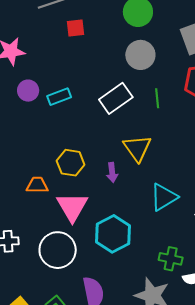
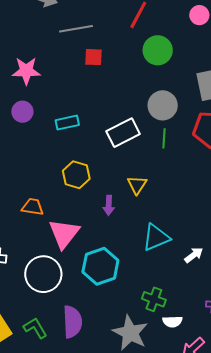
gray circle: (140, 55) -> (163, 105), moved
purple circle: (28, 91) -> (22, 112), moved
yellow triangle: (137, 148) -> (137, 185), size x0.7
yellow hexagon: (71, 163) -> (76, 175), moved

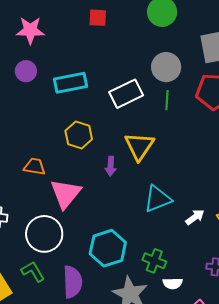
cyan rectangle: (67, 123) -> (71, 83), size x1.4
yellow triangle: (137, 185) -> (139, 146), size x1.5
cyan hexagon: (100, 266) -> (108, 248), moved
green L-shape: (35, 328) -> (33, 272), moved

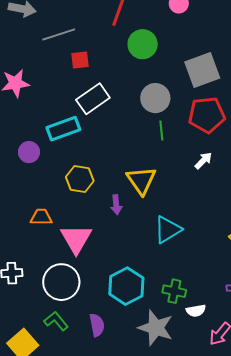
purple circle: (26, 71) -> (29, 152), moved
white rectangle: (126, 94) -> (93, 99), moved
white arrow: (195, 217) -> (203, 161), moved
purple semicircle: (73, 282) -> (97, 325), size x0.7

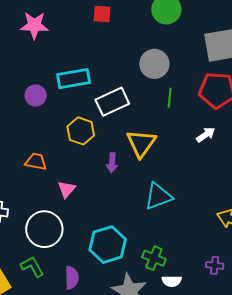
gray circle: (155, 98) -> (154, 64), moved
white rectangle: (93, 99) -> (112, 102), moved
pink triangle: (76, 239) -> (67, 189), size x0.6

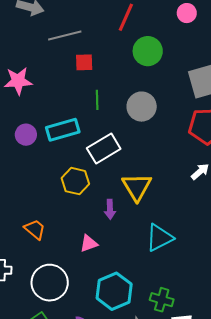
purple circle: (36, 95) -> (26, 135), moved
green line: (170, 98) -> (97, 100), moved
orange trapezoid: (36, 162) -> (35, 229), moved, turned 35
pink triangle: (67, 189) -> (89, 243), moved, turned 36

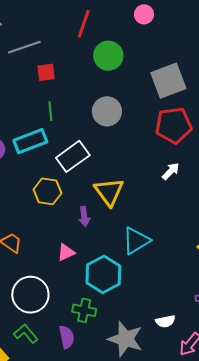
green line: (97, 100) -> (50, 111), moved
cyan hexagon: (114, 291) -> (103, 274), moved
green cross: (162, 300) -> (84, 310), moved

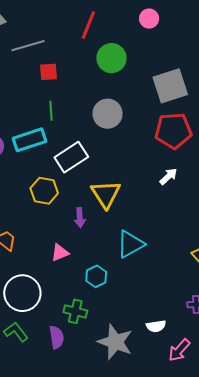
cyan hexagon: (103, 274) -> (96, 276), size x0.6

